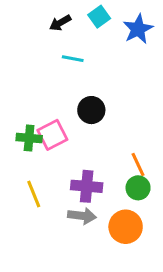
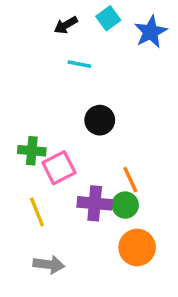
pink square: (52, 135) -> (59, 168), moved
orange line: (138, 164) -> (130, 180), moved
green circle: (138, 188) -> (125, 205), moved
gray arrow: (82, 216) -> (49, 264), moved

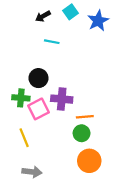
black circle: (100, 120) -> (38, 78), moved
orange line: (130, 180) -> (85, 117), turned -70
purple cross: (95, 203) -> (62, 99), moved

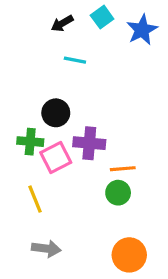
orange circle: (89, 161) -> (129, 255), moved

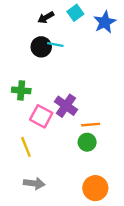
black circle: (56, 113) -> (41, 47), moved
green cross: (30, 142) -> (21, 90), moved
purple cross: (89, 143) -> (66, 106), turned 30
pink square: (56, 158) -> (41, 116), turned -35

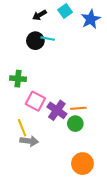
purple cross: (66, 106) -> (57, 110), moved
gray arrow: (34, 183) -> (29, 141), moved

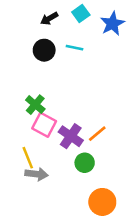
cyan line: (48, 39) -> (74, 48), moved
green cross: (18, 79) -> (35, 105), moved, turned 35
orange line: (78, 108) -> (97, 134), turned -35
green circle: (75, 124) -> (85, 163), moved

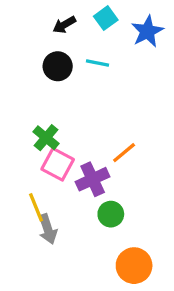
orange line: (97, 134) -> (124, 153), moved
purple cross: (71, 136) -> (93, 179), turned 30
gray arrow: (37, 174) -> (48, 229), turned 65

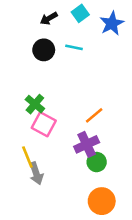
purple cross: (93, 179) -> (87, 144), moved
green circle: (111, 214) -> (97, 162), moved

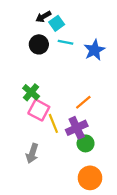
cyan square: (80, 13) -> (57, 23), moved
blue star: (112, 23) -> (94, 50), moved
yellow line: (27, 157) -> (53, 123), moved
gray arrow: (36, 173) -> (32, 153), turned 36

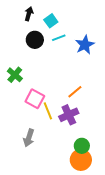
black arrow: (43, 17) -> (29, 14), moved, turned 136
cyan line: (66, 42) -> (59, 38), turned -32
green cross: (31, 92) -> (15, 75), moved
green circle: (86, 143) -> (82, 146), moved

